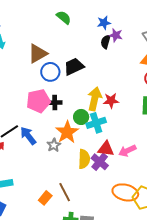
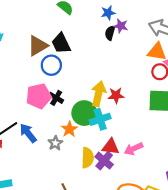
black trapezoid: (74, 67) -> (61, 43), moved, turned -90
black cross: (55, 103) -> (56, 98), turned 32
green circle: (81, 117) -> (84, 113), size x1.5
orange star: (67, 132) -> (69, 129), size x0.7

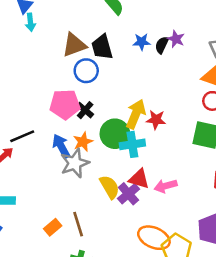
blue star: (108, 13) -> (142, 42), moved
orange star: (69, 129) -> (83, 142), moved
blue arrow: (28, 133) -> (61, 146), moved
gray star: (55, 143) -> (75, 163), size x1.6
yellow semicircle: (88, 158) -> (110, 187), turned -42

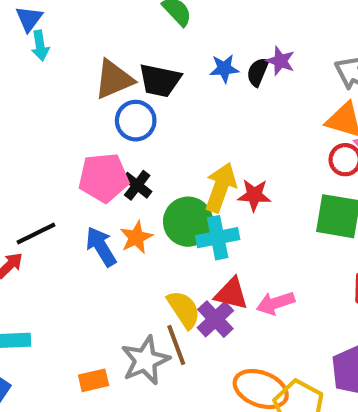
black trapezoid: (102, 47) -> (160, 80), turned -60
gray star: (75, 163) -> (145, 360), moved
brown line: (78, 224) -> (176, 345), moved
orange rectangle: (53, 227) -> (94, 380), turned 30

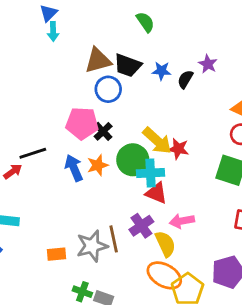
blue star: (224, 69) -> (161, 71), moved
black semicircle: (258, 72) -> (185, 79), moved
yellow arrow: (221, 188) -> (157, 141), turned 104
red triangle: (231, 294) -> (156, 193), moved
yellow semicircle: (184, 309) -> (165, 244), moved

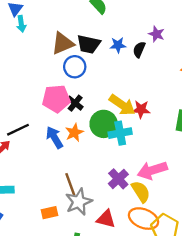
red triangle: (156, 193) -> (106, 219), moved
pink arrow: (182, 221) -> (152, 170), size x1.4
brown line: (114, 239) -> (70, 184), moved

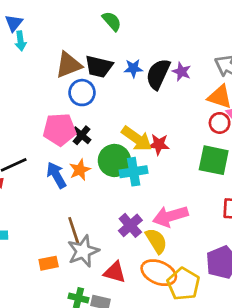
purple star: (157, 34) -> (182, 72), moved
black semicircle: (139, 50) -> (158, 74), size x1.6

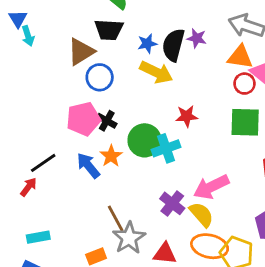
black trapezoid: (99, 67) -> (109, 30), moved
yellow arrow: (137, 139) -> (156, 72), moved

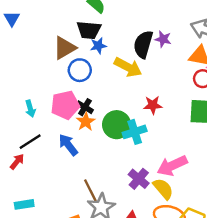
cyan arrow: (28, 36) -> (30, 109), moved
blue star: (147, 44) -> (98, 46), moved
orange star: (111, 156) -> (86, 122), moved

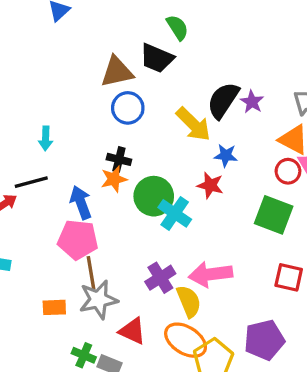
blue star: (98, 46) -> (226, 155), moved
pink pentagon: (65, 105) -> (78, 240), moved
black cross: (85, 107) -> (119, 159), turned -35
cyan cross: (135, 132) -> (175, 213), turned 35

